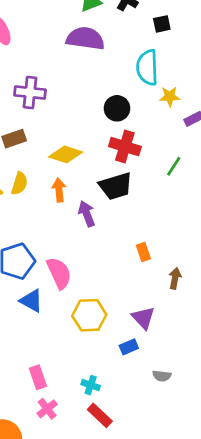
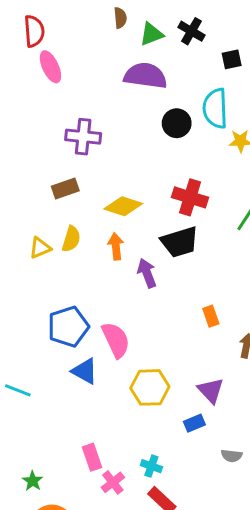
black circle: (117, 108) -> (177, 123), moved
pink cross: (47, 409) -> (113, 482), moved

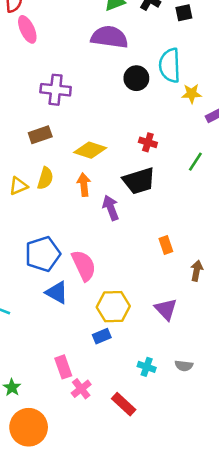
black square: (232, 59) -> (184, 13), moved
red cross: (190, 197) -> (148, 142), size x0.6
blue rectangle: (194, 423) -> (102, 336), moved
cyan cross: (151, 466) -> (147, 367), moved

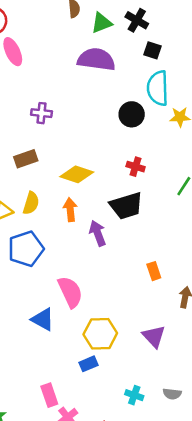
black square: (184, 13) -> (152, 50), moved, turned 30
black circle: (136, 78) -> (132, 114), moved
purple cross: (56, 90) -> (41, 113), size x0.7
blue pentagon: (43, 254) -> (26, 249), moved

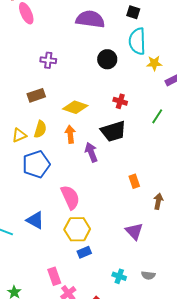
black circle: (132, 114) -> (107, 59), moved
blue triangle: (43, 319) -> (35, 220), moved
yellow hexagon: (100, 334) -> (77, 229), moved

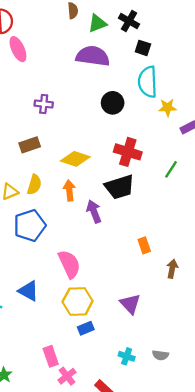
red cross: (120, 101) -> (128, 152), size x1.6
purple triangle: (134, 231) -> (130, 304), moved

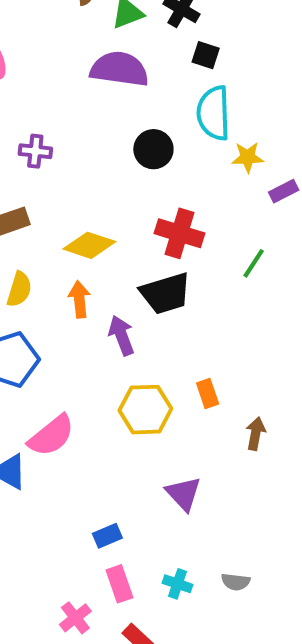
pink semicircle: (69, 264) -> (51, 436), moved, turned 76
yellow hexagon: (78, 301) -> (145, 410), moved
pink rectangle: (51, 356) -> (119, 584), moved

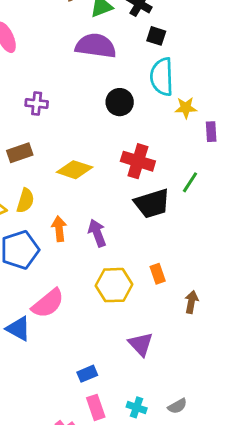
purple rectangle: (284, 191) -> (211, 132), turned -66
black trapezoid: (166, 293) -> (152, 203), moved
orange arrow: (79, 299) -> (59, 229), moved
gray semicircle: (236, 582) -> (177, 406), turned -36

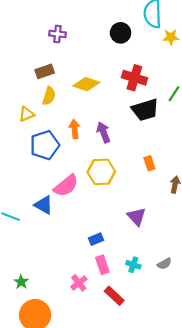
yellow semicircle: (25, 201) -> (49, 96), moved
yellow hexagon: (114, 285) -> (101, 172), moved

